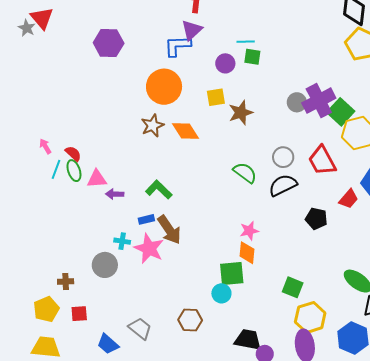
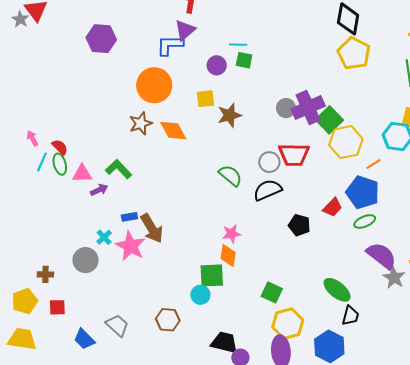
red trapezoid: (322, 161) -> (294, 155), moved, turned -64
green L-shape: (159, 190) -> (119, 169), moved
purple arrow: (115, 194) -> (99, 190), turned 150
cyan cross: (122, 241) -> (104, 237), turned 35

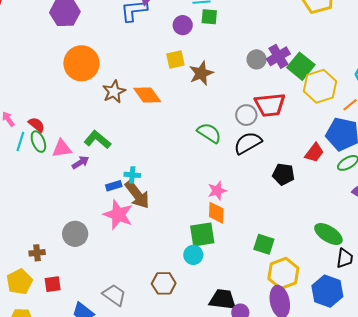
orange circle: (154, 85) -> (81, 63), moved
purple cross: (308, 107) -> (278, 56), size x0.7
cyan cross: (104, 237) -> (132, 175), moved, turned -35

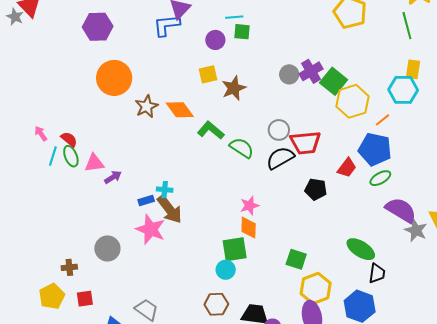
red trapezoid: (270, 105) -> (306, 143), moved
green L-shape: (97, 140) -> (211, 130), moved
brown hexagon: (164, 283) -> (216, 304), moved

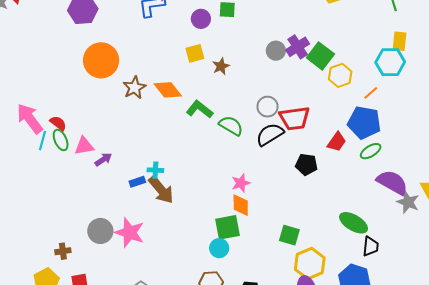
brown star: (234, 88) -> (221, 66), size x0.7
yellow hexagon: (353, 101) -> (340, 75), size x0.7
pink arrow: (41, 134) -> (30, 119), size x2.0
pink star: (151, 229) -> (130, 233), moved

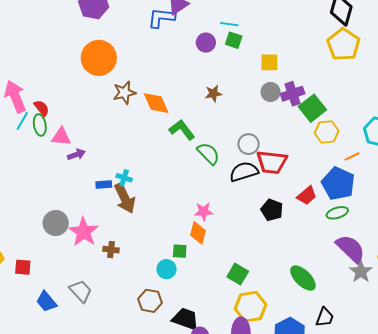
yellow square: (195, 53) -> (269, 62), moved
green square: (227, 227) -> (180, 251), size x0.6
black trapezoid: (371, 246) -> (325, 317), moved
brown cross: (63, 251) -> (111, 250), moved

